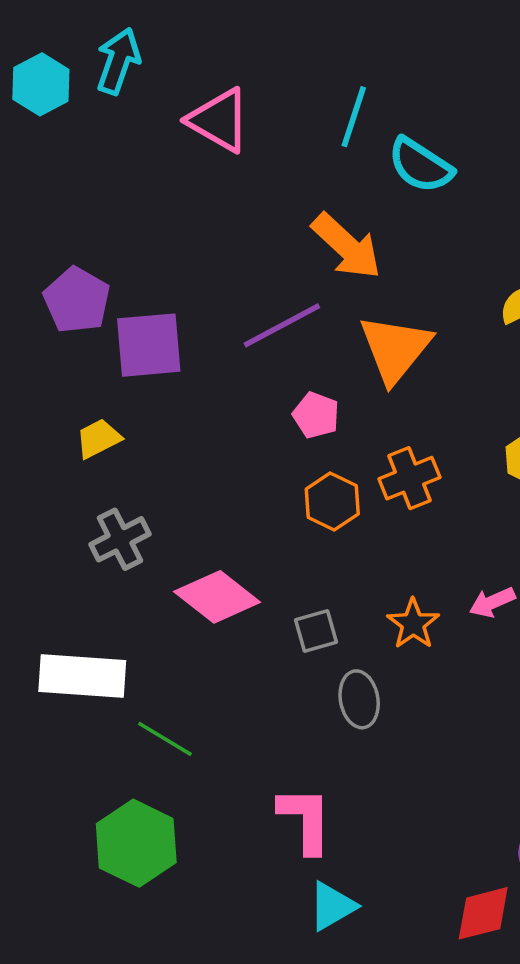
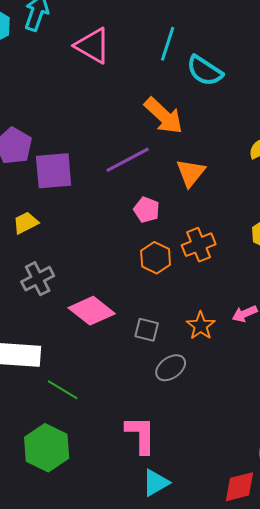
orange triangle: (395, 349) -> (191, 173), size x0.7
gray square: (316, 631) -> (147, 330), turned 30
gray ellipse: (359, 699) -> (171, 368), turned 64

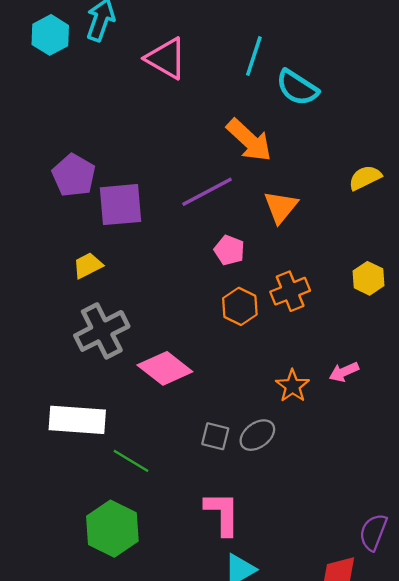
gray cross: (38, 279) -> (102, 331), size x1.4
gray square: (147, 330) -> (215, 436), moved

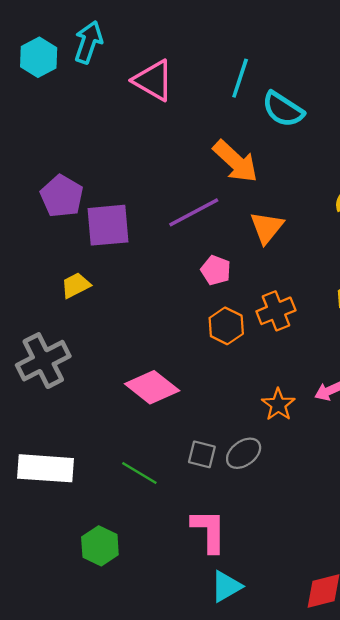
gray cross: (102, 331) -> (43, 361), moved
white rectangle: (77, 420) -> (46, 468), moved
green line: (131, 461) -> (139, 473), moved
green hexagon: (112, 529) -> (100, 546), size x0.7

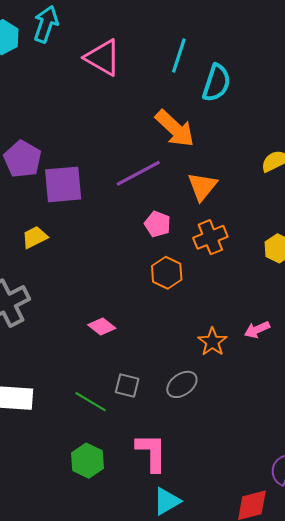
cyan semicircle: (283, 109) -> (216, 83), turned -105
orange cross: (276, 311) -> (210, 237), moved
pink diamond: (152, 387) -> (102, 327), size x0.6
gray square: (202, 454) -> (127, 385), moved
green hexagon: (100, 546) -> (87, 461), moved

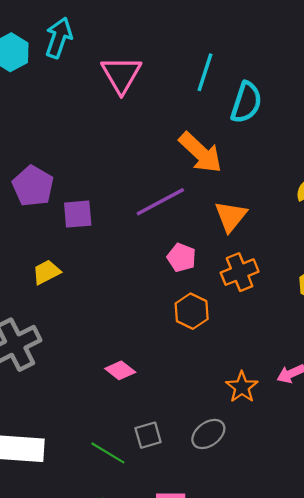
pink triangle: (103, 58) -> (121, 74), turned 30
purple square: (63, 184) -> (78, 214), size x0.7
gray square: (127, 385) -> (148, 435), turned -30

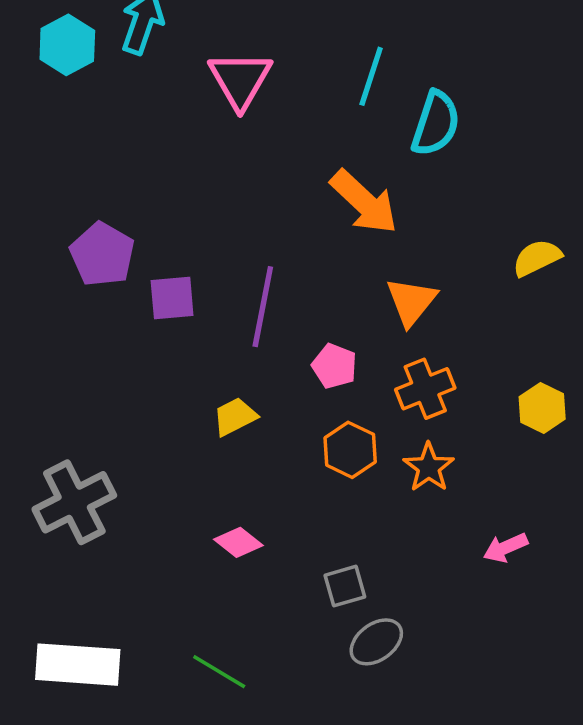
purple line: (160, 202) -> (263, 307), moved, turned -51
yellow trapezoid: (46, 272) -> (235, 417), moved
orange star: (242, 387) -> (429, 467), moved
gray square: (148, 435) -> (345, 586), moved

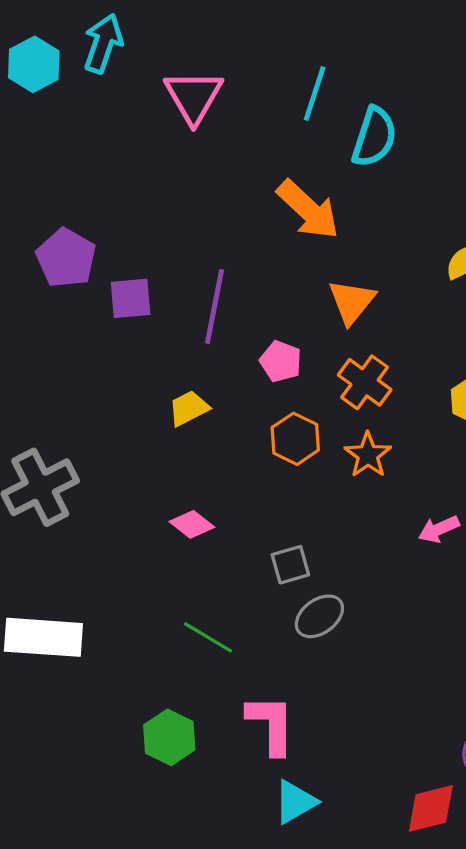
orange cross: (425, 389) -> (365, 382), turned -32
green line: (219, 672) -> (208, 637), moved

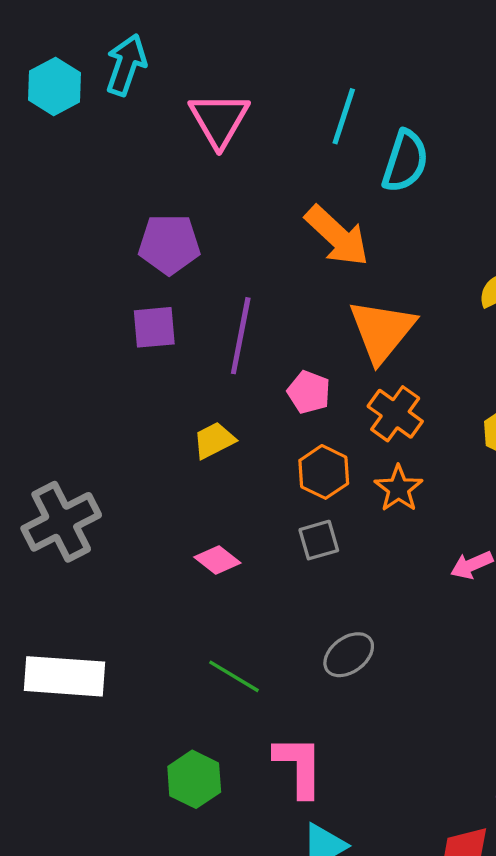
purple pentagon: (66, 258) -> (169, 244), moved, turned -30
orange triangle: (352, 302) -> (382, 331), size x1.4
gray square: (290, 565) -> (319, 540), moved

